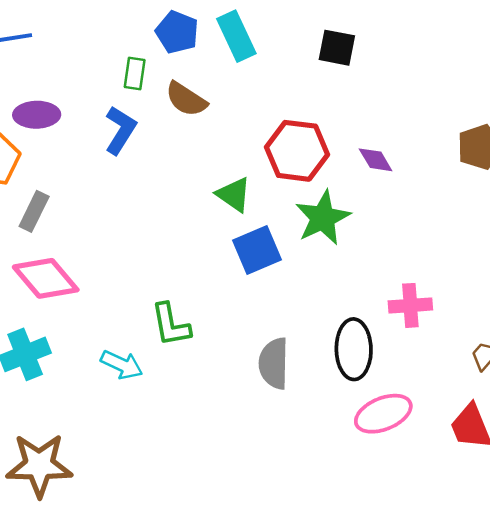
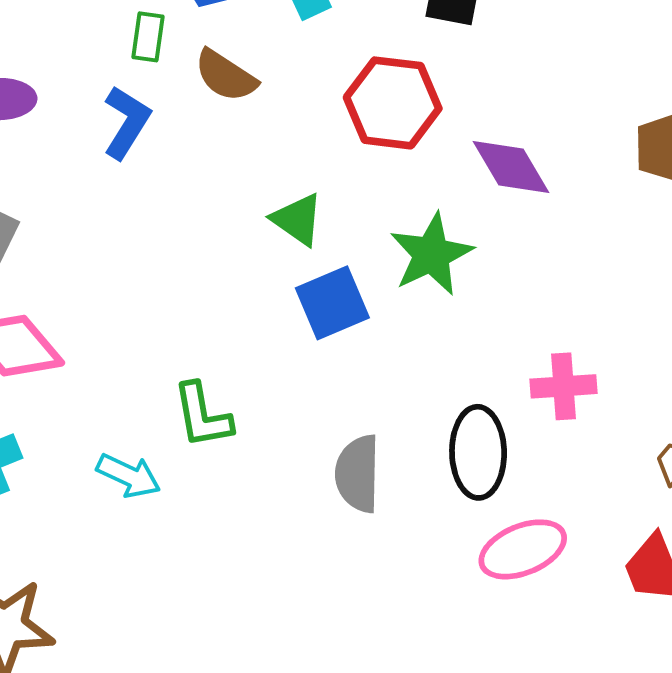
red hexagon: (297, 151) -> (393, 103), moved
purple diamond: (376, 160) -> (511, 167), size x1.5

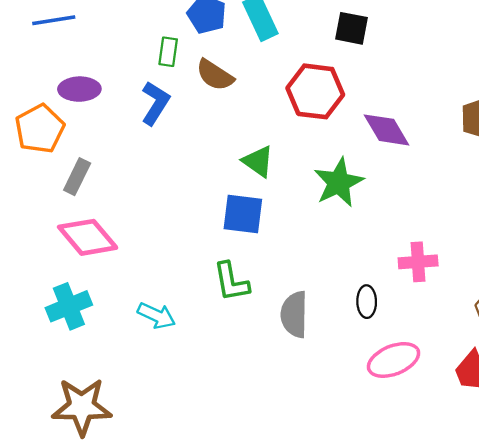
blue square: (332, 303) -> (243, 214), moved, turned 30
green L-shape: (202, 415) -> (231, 282), moved
black ellipse: (478, 452) -> (367, 302), size x0.6

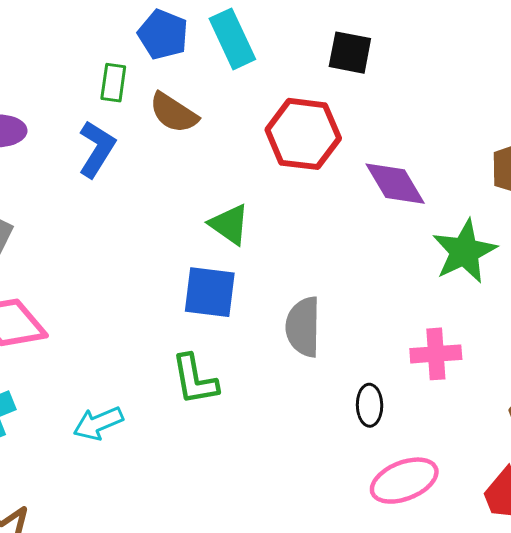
green star: (339, 182) -> (464, 251), moved
gray semicircle: (294, 314) -> (303, 327), moved
cyan arrow: (156, 316) -> (98, 423), turned 132

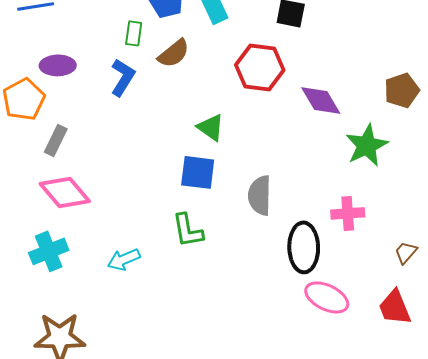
brown semicircle: (174, 113) -> (174, 53), turned -72
black ellipse: (370, 405) -> (304, 247), size x1.8
pink ellipse: (404, 481) -> (327, 297), turned 48

